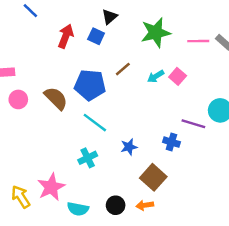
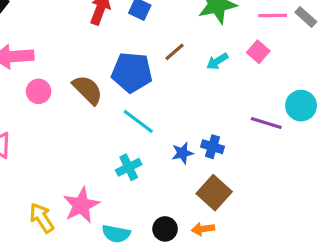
pink square: (178, 76) -> (258, 52), moved
blue cross: (171, 142) -> (212, 147), moved

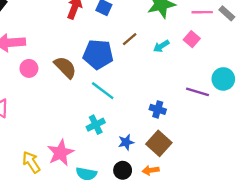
blue star: (182, 153) -> (126, 142), moved

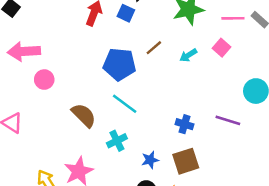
brown semicircle: (65, 67) -> (84, 115), moved
purple line: (198, 92) -> (228, 120), moved
brown square: (159, 143) -> (186, 161), turned 30

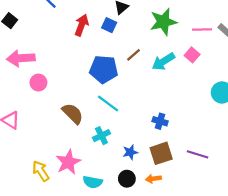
cyan arrow: (188, 55) -> (163, 62), size x1.5
purple line: (228, 120) -> (198, 154), moved

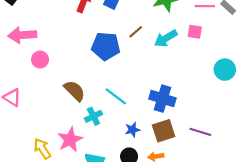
pink square: (192, 55) -> (195, 32), turned -32
cyan line: (108, 104) -> (116, 96), moved
blue cross: (160, 121) -> (162, 99), size x1.6
cyan cross: (101, 136) -> (93, 116), moved

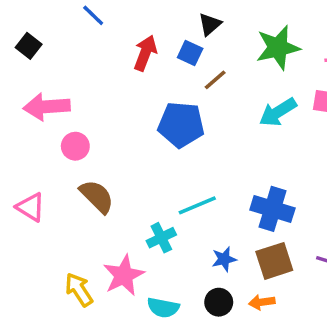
brown line: (136, 32) -> (215, 80), moved
brown semicircle: (75, 91) -> (97, 196), moved
cyan line: (116, 96) -> (197, 205), turned -60

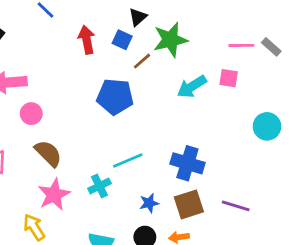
green star: (278, 48) -> (170, 40), moved
red arrow: (145, 53) -> (87, 40), turned -32
pink star: (124, 275) -> (54, 195), moved

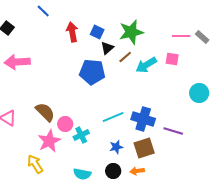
black triangle: (138, 17) -> (107, 48), moved
brown line: (142, 61) -> (125, 57), moved
pink circle: (31, 114) -> (65, 124), moved
cyan line: (128, 160) -> (113, 117), moved
purple line: (236, 206) -> (173, 131), moved

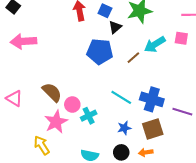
brown line: (125, 57) -> (133, 58), moved
cyan line: (113, 117) -> (121, 97), turned 55

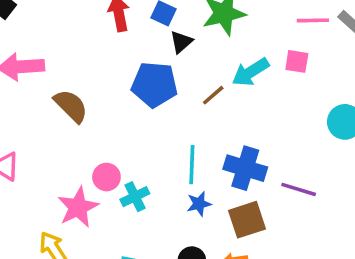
brown semicircle: (52, 92) -> (71, 106), moved
cyan line: (121, 97) -> (192, 165), turned 60
blue star: (124, 128) -> (199, 204), moved

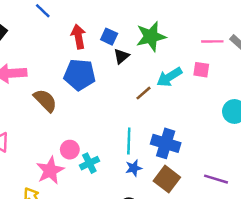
blue pentagon: (154, 85) -> (80, 75), moved
purple line: (299, 189) -> (216, 179), moved
brown square: (247, 220) -> (167, 179), turned -35

